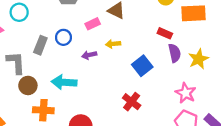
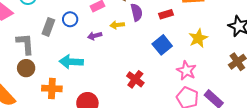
red rectangle: (165, 33) -> (166, 14), turned -40
purple semicircle: (175, 53) -> (136, 12), moved
blue square: (142, 66) -> (162, 45), moved
brown circle: (28, 85) -> (26, 68), moved

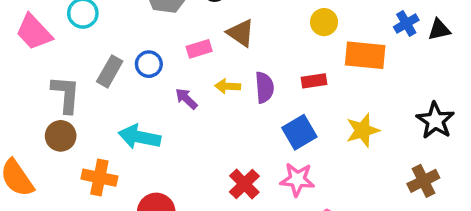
purple semicircle: (136, 12) -> (264, 87), moved
purple arrow: (95, 36) -> (186, 99), turned 48
pink star: (186, 71) -> (297, 179), moved, turned -30

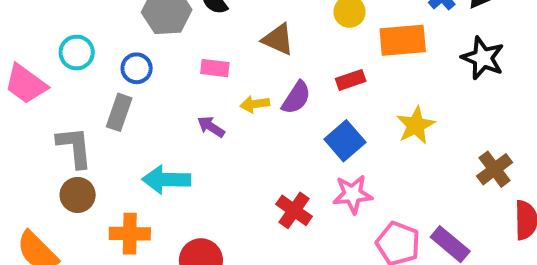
brown triangle: (241, 33) -> (278, 39), moved
pink rectangle: (199, 49) -> (215, 68), turned 35
blue circle: (149, 64) -> (137, 68), moved
purple semicircle: (264, 87) -> (296, 98), turned 48
black star: (435, 120) -> (483, 58), moved

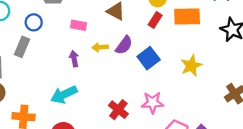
red rectangle: (351, 80) -> (155, 20), moved, turned -42
purple arrow: (211, 127) -> (74, 59), turned 42
blue square: (345, 141) -> (149, 58), moved
cyan arrow: (166, 180) -> (64, 95), moved, turned -30

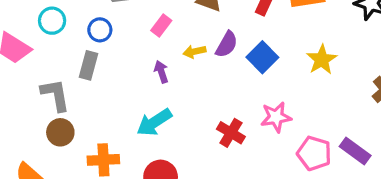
pink rectangle: (78, 25) -> (161, 26), turned -56

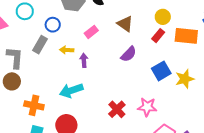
yellow arrow: (194, 52) -> (67, 50), moved
blue square: (262, 57) -> (161, 71), moved

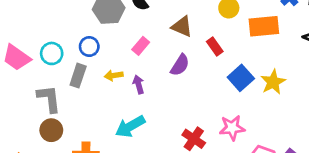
cyan circle: (25, 11) -> (52, 53), moved
red rectangle: (158, 36) -> (215, 47), moved, turned -64
purple semicircle: (129, 54) -> (180, 65), moved

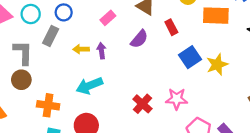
yellow arrow: (114, 75) -> (81, 49), moved

